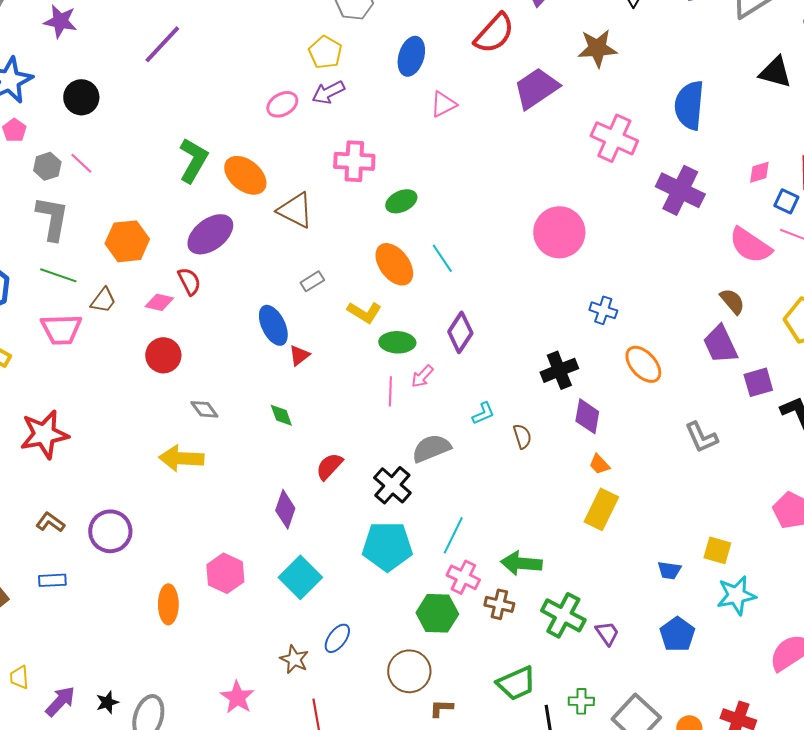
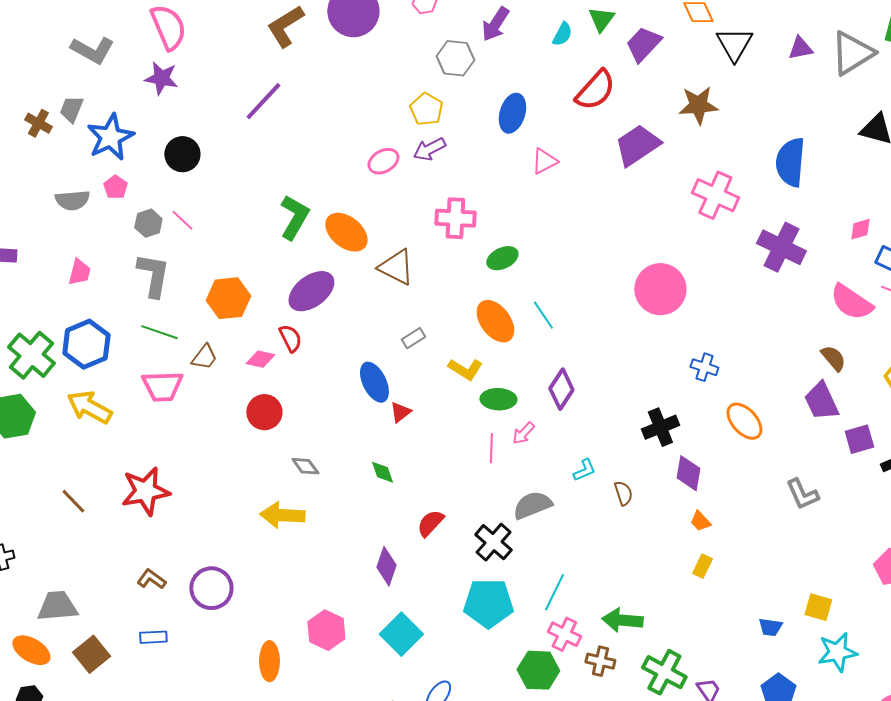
yellow rectangle: (601, 509) -> (702, 566), size x0.6

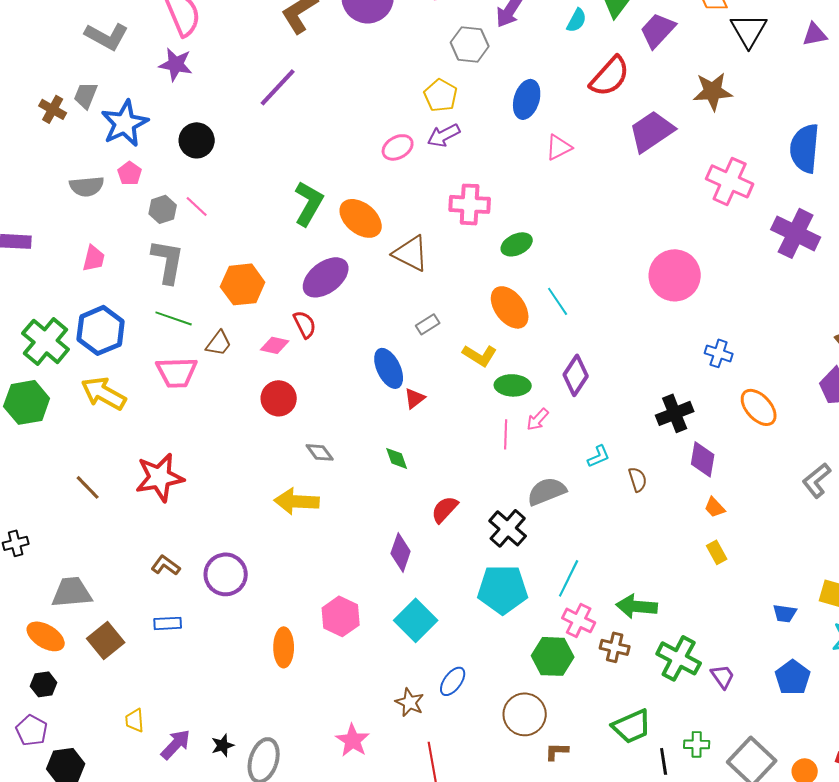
gray L-shape: (802, 494) -> (817, 480), turned 75
yellow rectangle: (702, 566) -> (717, 552), turned -55

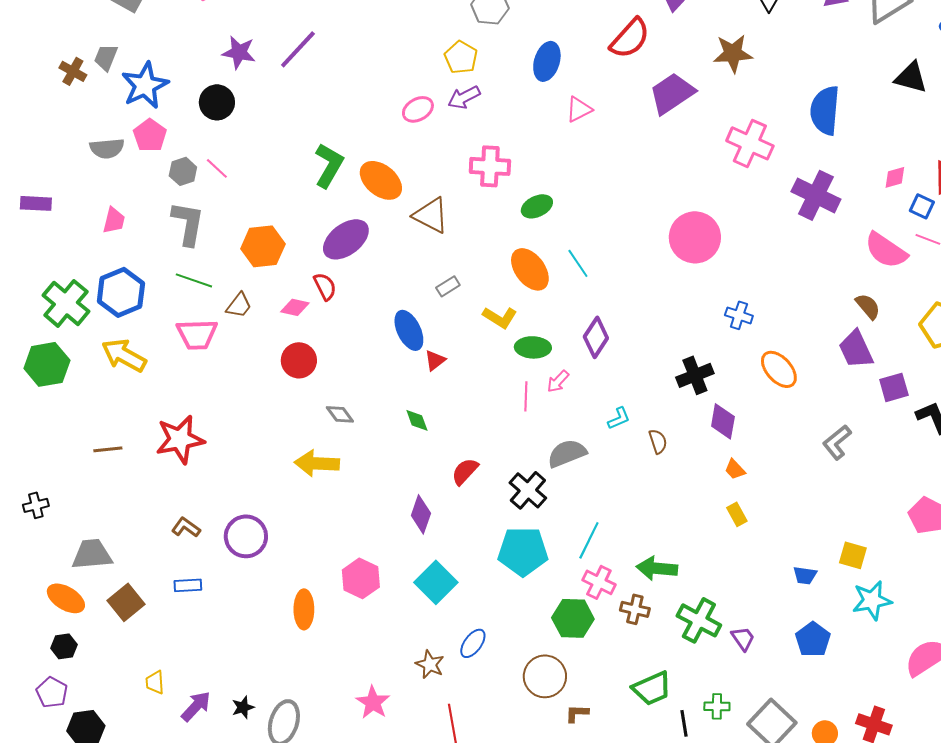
purple star: (176, 64) -> (239, 52), moved
pink pentagon: (130, 173) -> (150, 135), size x1.4
brown line: (88, 487) -> (108, 449), turned -52

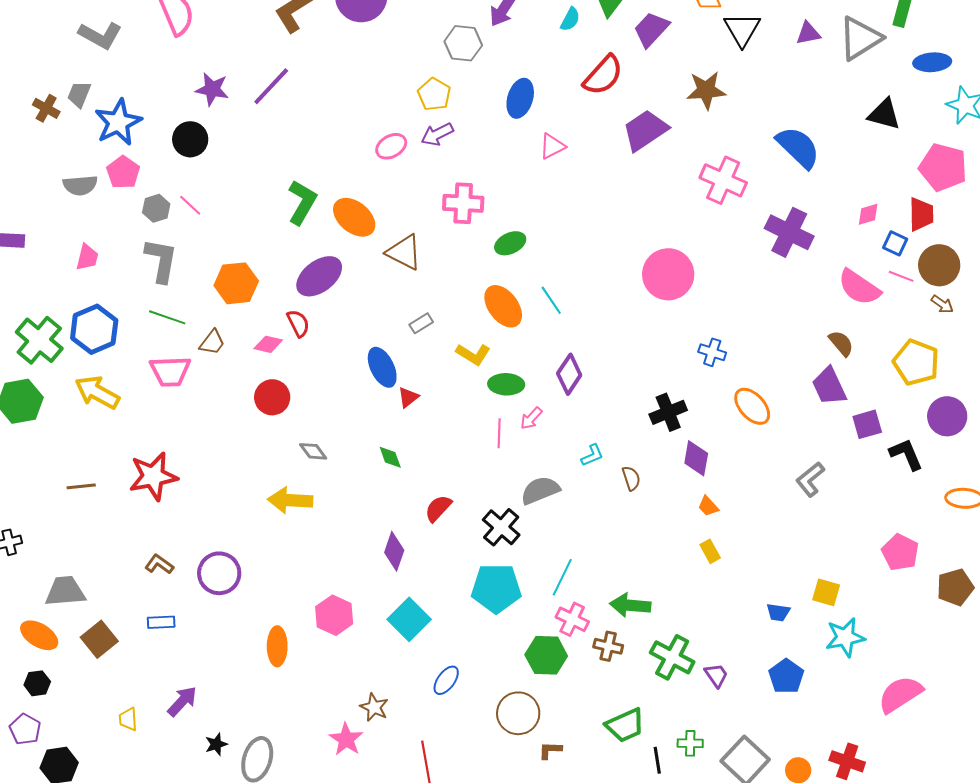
blue semicircle: (825, 110) -> (798, 147), turned 129
brown star: (430, 664) -> (374, 707), moved
purple arrow: (196, 706) -> (182, 701), moved

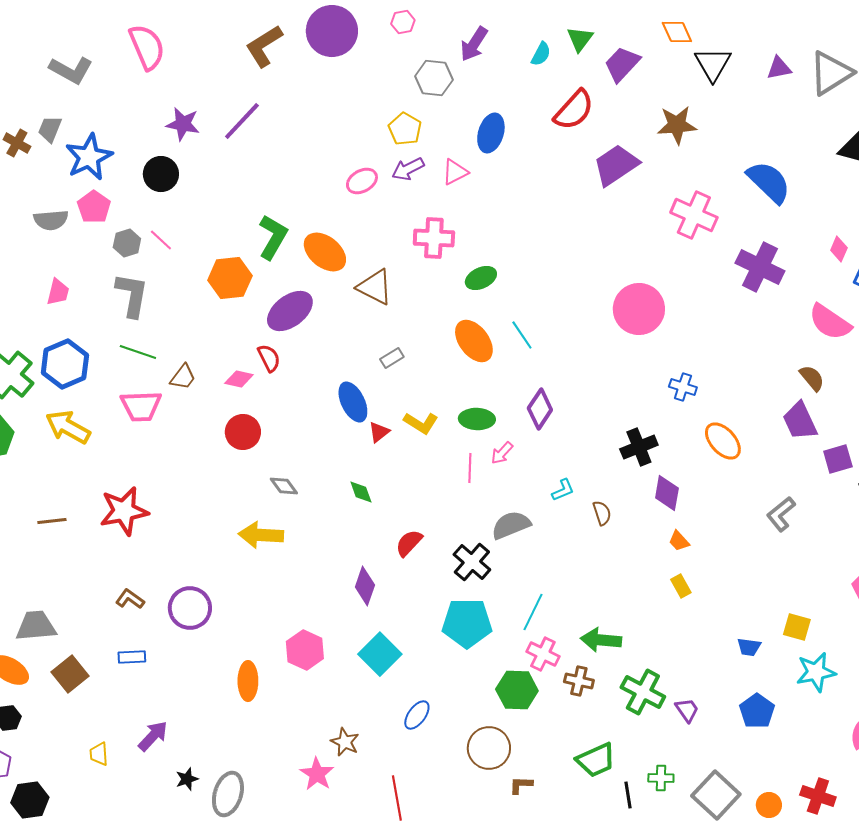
pink triangle: (552, 146) -> (455, 172), moved
pink diamond: (868, 214) -> (839, 249), turned -50
orange hexagon: (236, 283) -> (230, 278), moved
yellow L-shape: (473, 354) -> (421, 423), moved

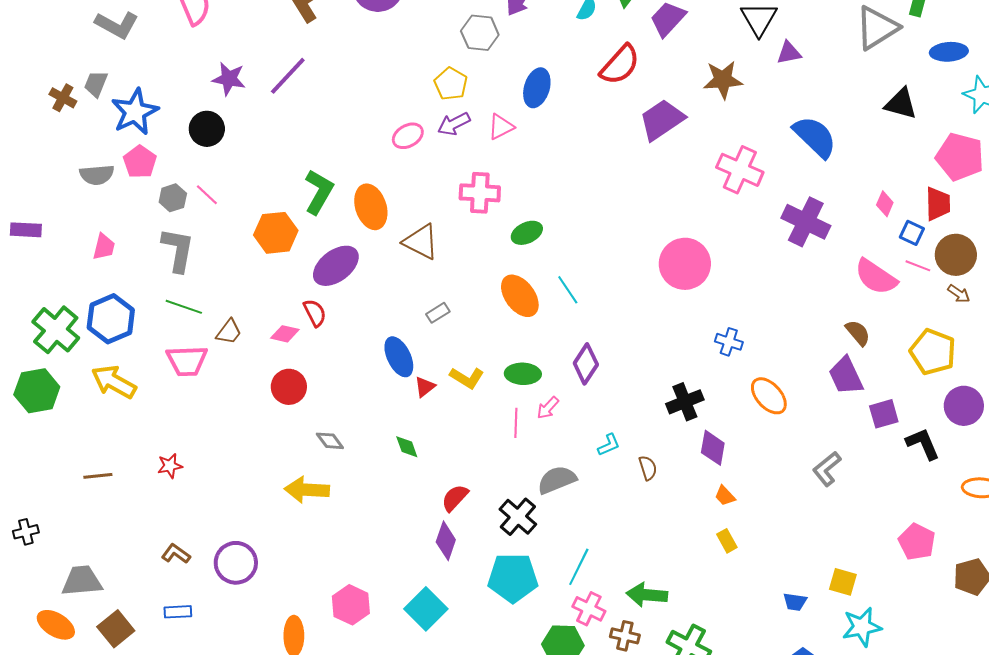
purple triangle: (779, 68) -> (789, 53), moved
orange ellipse: (325, 252) -> (371, 207), turned 33
red star: (124, 511) -> (170, 466), size x0.5
purple diamond: (365, 586) -> (446, 541), moved

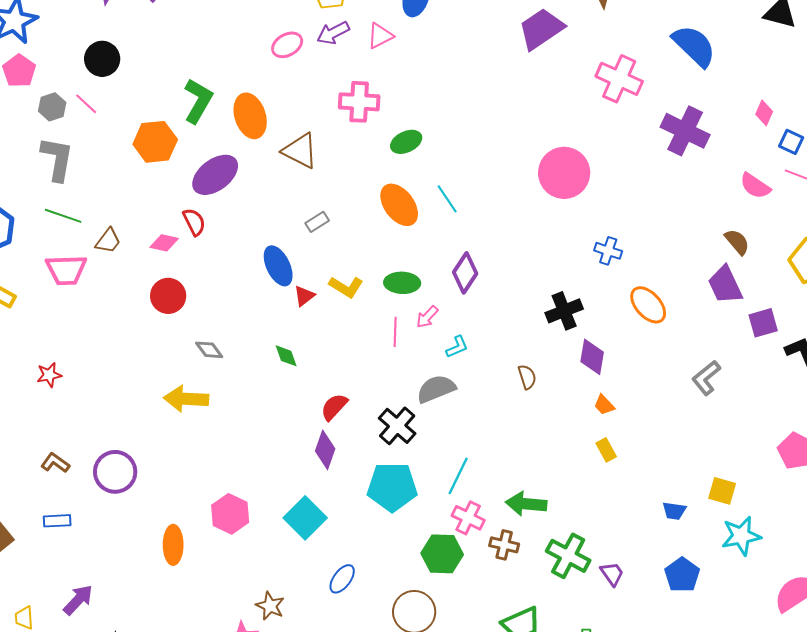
black circle: (207, 129) -> (102, 59), moved
pink semicircle: (876, 277) -> (755, 186), size x0.7
cyan L-shape: (609, 445) -> (457, 347), moved

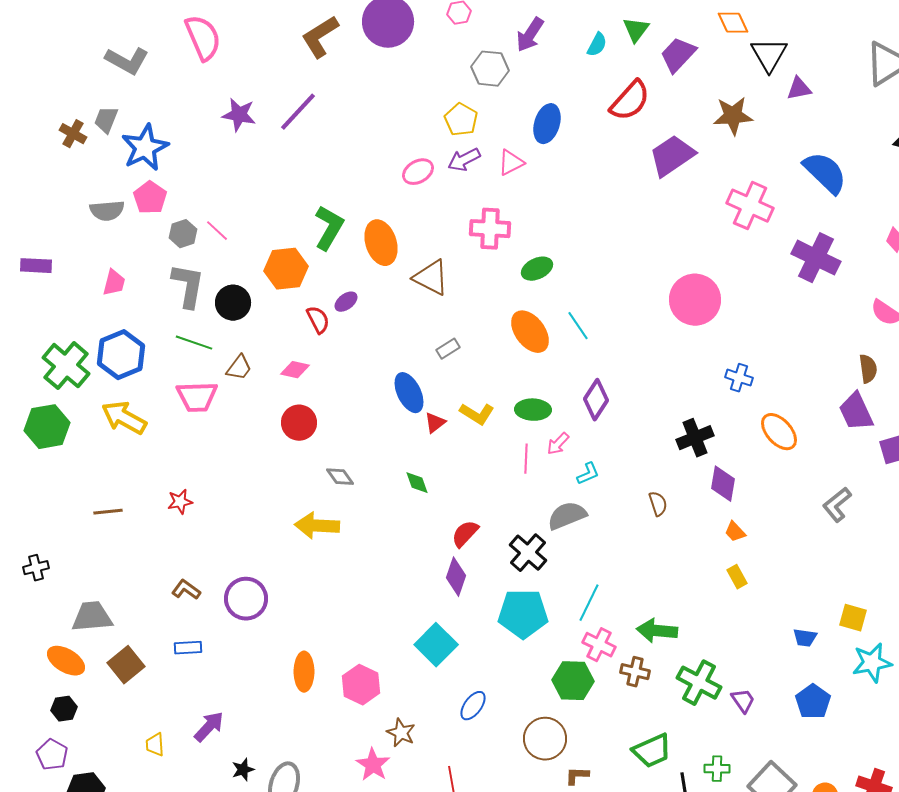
black circle: (102, 59) -> (233, 303), moved
purple ellipse: (215, 175) -> (346, 302), size x0.5
red semicircle: (194, 222) -> (318, 320), moved
brown semicircle: (737, 242) -> (868, 369), turned 32
pink hexagon: (230, 514) -> (361, 685), moved

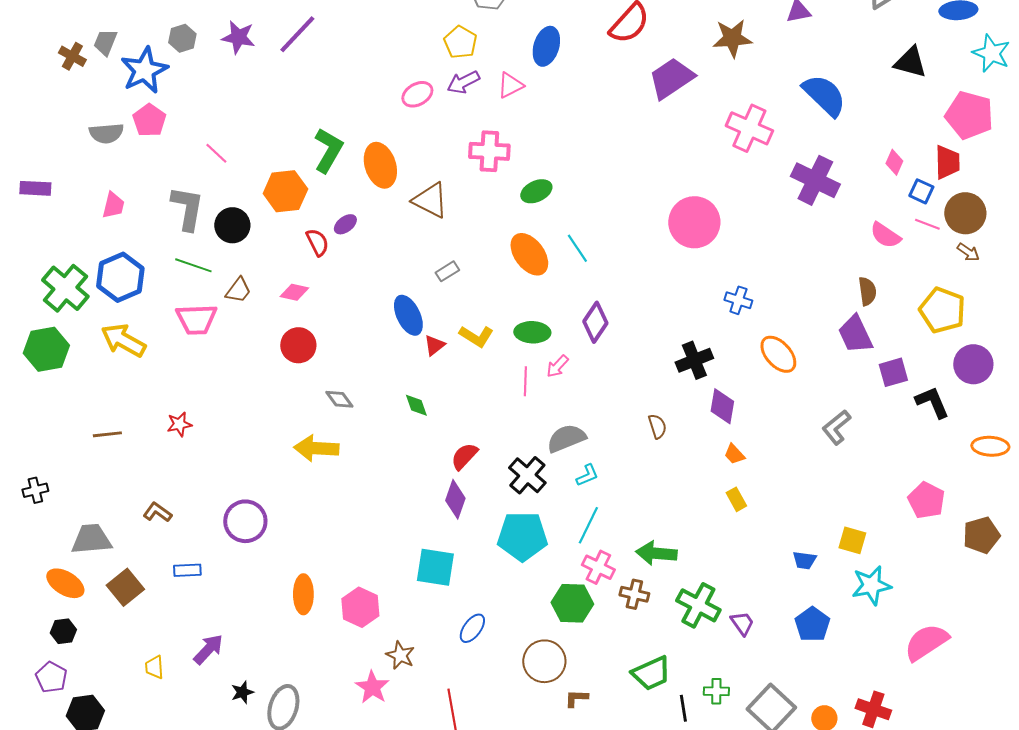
gray hexagon: (183, 234) -> (182, 38), moved
cyan L-shape: (588, 474) -> (587, 475), moved
brown L-shape: (186, 590) -> (157, 512), moved
cyan square: (436, 645) -> (435, 567), turned -36

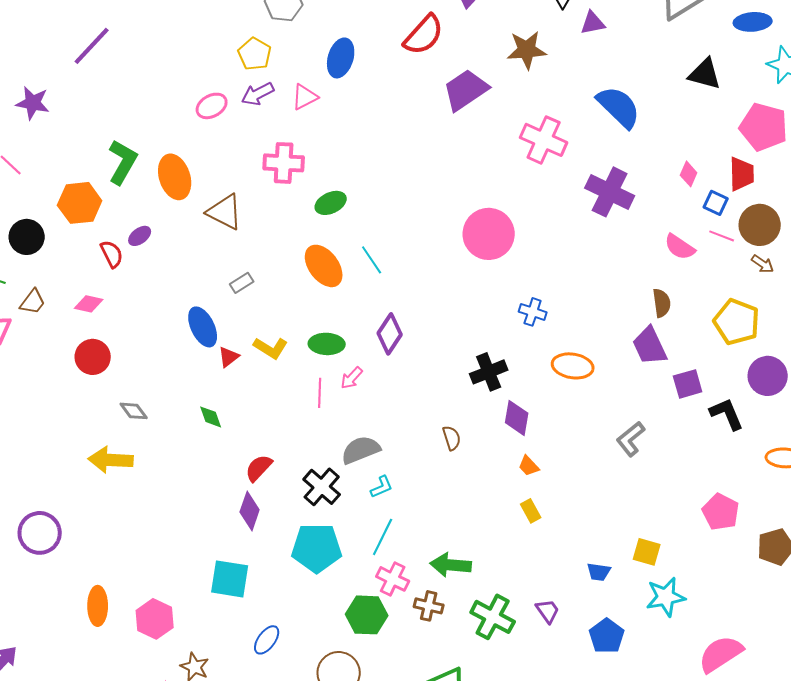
purple star: (238, 37) -> (33, 103), moved
orange ellipse: (778, 354) -> (573, 366), turned -39
purple trapezoid: (742, 623) -> (548, 611), moved

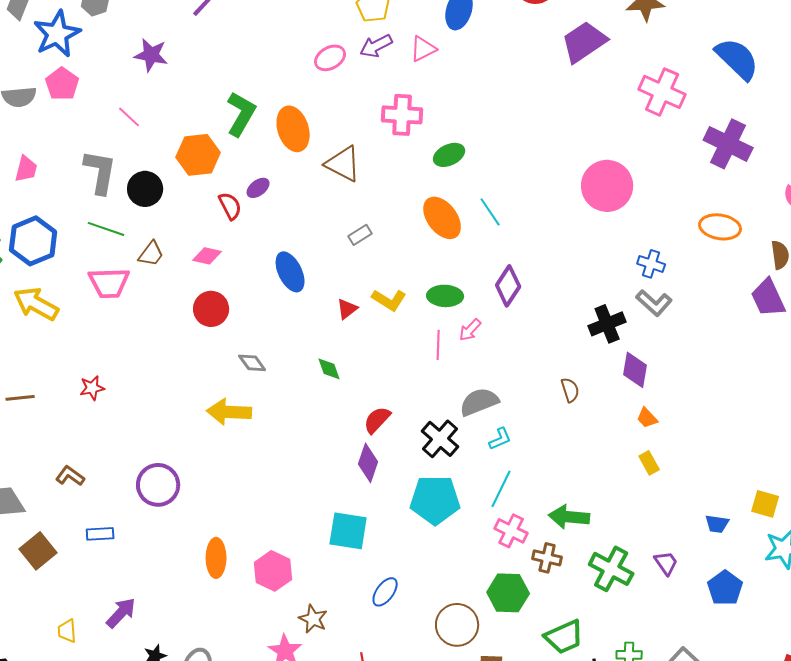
blue ellipse: (203, 327) -> (290, 272), moved
orange ellipse: (573, 366) -> (720, 227), moved
gray L-shape: (631, 439) -> (654, 303), moved, turned -99
green hexagon: (367, 615) -> (508, 593), moved

